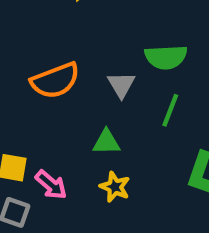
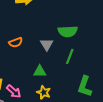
orange semicircle: (55, 80) -> (16, 42), size x0.6

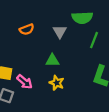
green line: (70, 56) -> (94, 40), moved

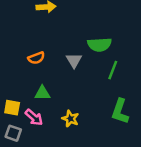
green triangle: (52, 60) -> (42, 93), moved

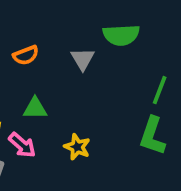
green line: (113, 70) -> (160, 90), moved

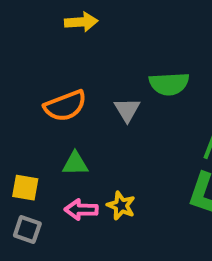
orange semicircle: (26, 55) -> (65, 106), size x1.5
pink arrow: (22, 145) -> (81, 210), moved, turned 140

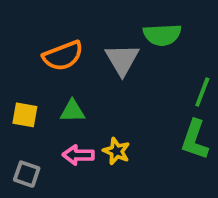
gray triangle: (127, 110) -> (122, 60), size x1.4
yellow square: (25, 188) -> (25, 115), moved

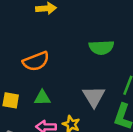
gray triangle: (122, 60) -> (94, 97), moved

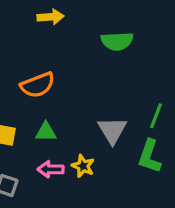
green semicircle: (101, 47) -> (117, 41), moved

